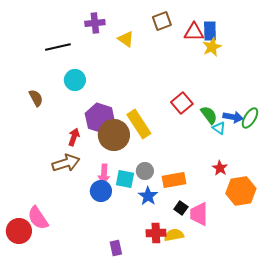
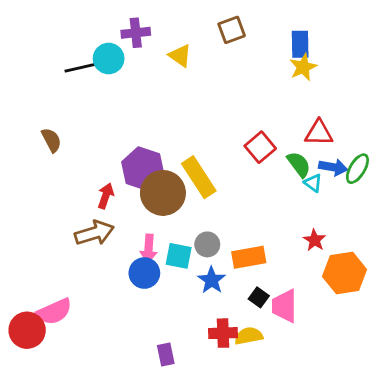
red triangle: (194, 32) -> (319, 133), moved
cyan circle: (75, 80) -> (109, 59), moved
pink semicircle: (38, 218) -> (54, 312), turned -80

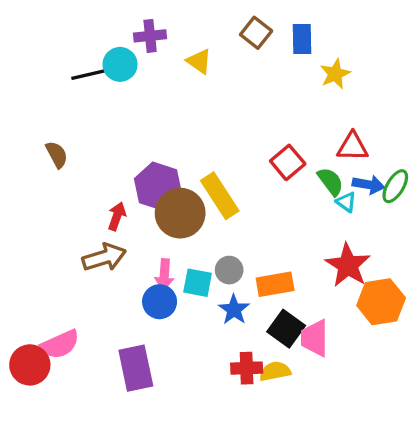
brown square: (232, 30) -> (256, 33), turned -32
blue rectangle: (300, 44) -> (302, 39), moved
red star: (315, 240) -> (348, 265), size x1.8
black square: (259, 297) -> (286, 329), size x1.6
purple rectangle: (166, 355) -> (136, 368), moved, size x1.8

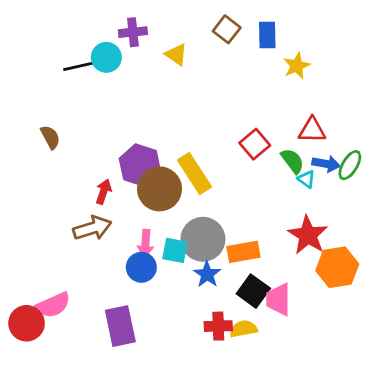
gray circle: (229, 270) -> (203, 239), size x1.8

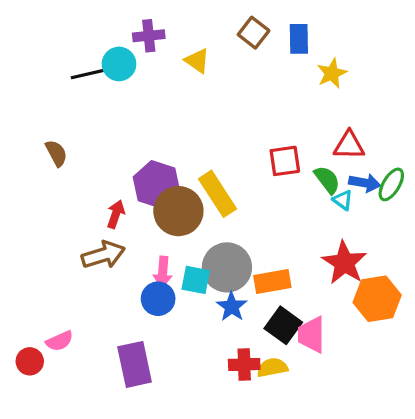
red square: (255, 144) -> (285, 161), turned 32
pink semicircle: (53, 305) -> (59, 341), size x0.7
red circle: (27, 323) -> (30, 361), size x0.7

